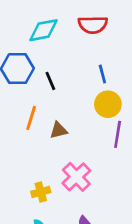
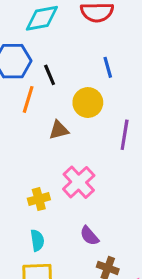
yellow circle: (108, 104) -> (88, 103), moved
orange line: (31, 118) -> (28, 99), moved

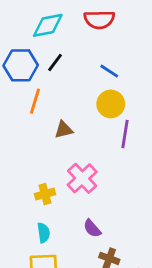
blue line: (108, 67) -> (109, 71), turned -42
black line: (50, 75) -> (55, 62), moved, turned 60
yellow circle: (88, 103) -> (111, 104), moved

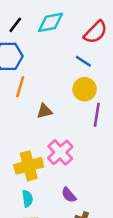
red semicircle: (99, 20) -> (95, 32), moved, turned -45
cyan diamond: (48, 25) -> (51, 22), moved
black line: (55, 62) -> (15, 25), moved
yellow cross: (45, 194) -> (29, 166), size x1.6

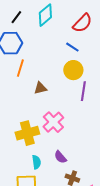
cyan diamond: (51, 22) -> (45, 15), turned -30
cyan semicircle: (27, 199) -> (36, 162), moved

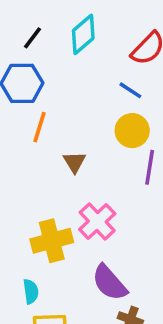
brown triangle: (40, 88) -> (74, 162), turned -48
purple semicircle: (60, 157) -> (109, 283), size x1.6
cyan semicircle: (36, 162) -> (31, 291), moved

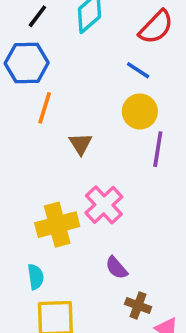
purple semicircle: (109, 283) -> (116, 268), size x0.6

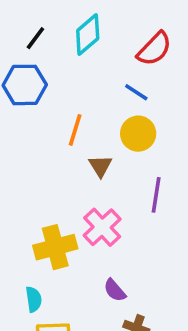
orange line: (45, 108) -> (75, 130), moved
brown triangle: (81, 144) -> (100, 166), moved
purple line: (158, 149) -> (156, 195), moved

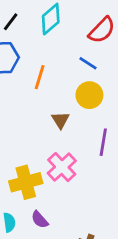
orange line: (75, 130) -> (40, 77), moved
purple semicircle: (115, 290) -> (40, 220), moved

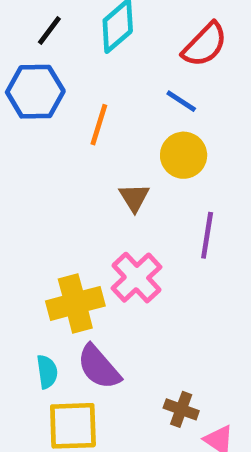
purple semicircle: (40, 220) -> (99, 367), size x1.5

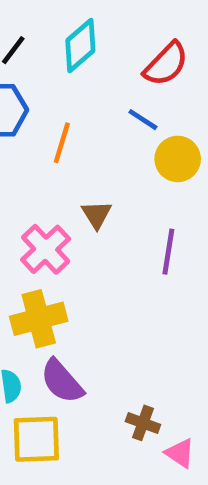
yellow circle: (184, 155) -> (178, 159), moved
pink cross: (136, 278) -> (46, 249), moved

